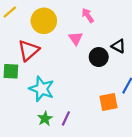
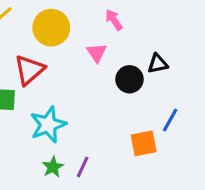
black triangle: (118, 46) -> (158, 64), turned -40
cyan star: (42, 89) -> (48, 125), turned 30

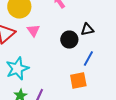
pink triangle: (97, 53) -> (33, 31), moved
blue line: (170, 120) -> (88, 59), moved

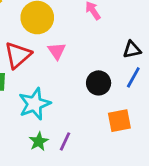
black circle: (69, 40) -> (99, 83), moved
blue line: (88, 59) -> (133, 77), moved

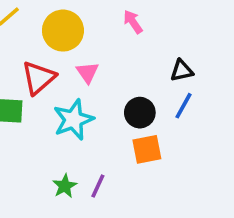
cyan star: (34, 104) -> (73, 120), moved
orange square: (119, 121) -> (147, 149), moved

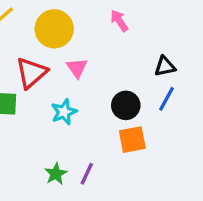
cyan star: (73, 120) -> (64, 112), size x0.7

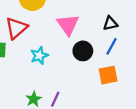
pink triangle: (77, 68) -> (68, 25), moved, size x1.5
orange square: (132, 140) -> (108, 75), moved

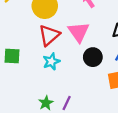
red triangle: (16, 28) -> (49, 35), moved

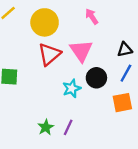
cyan star: (51, 61) -> (72, 88), moved

